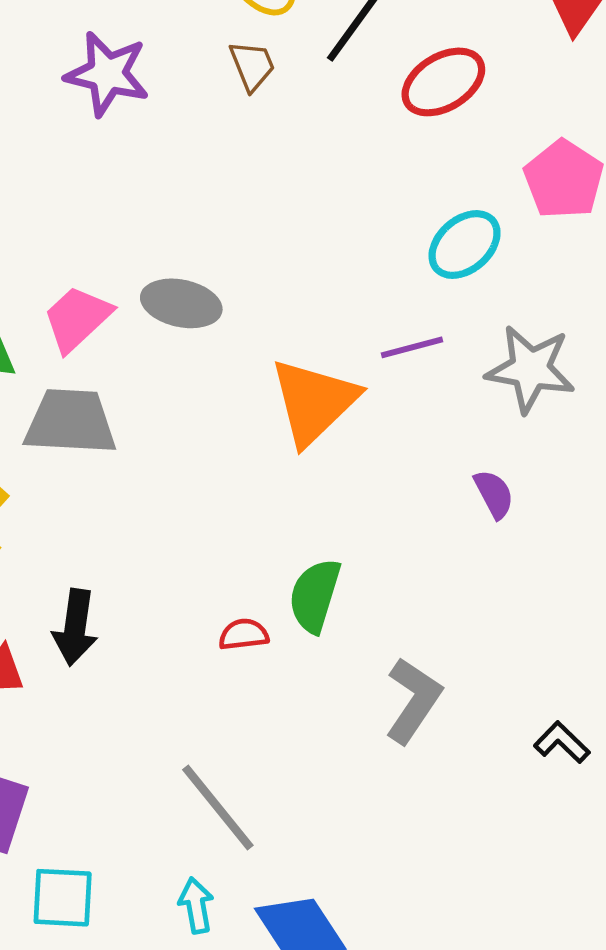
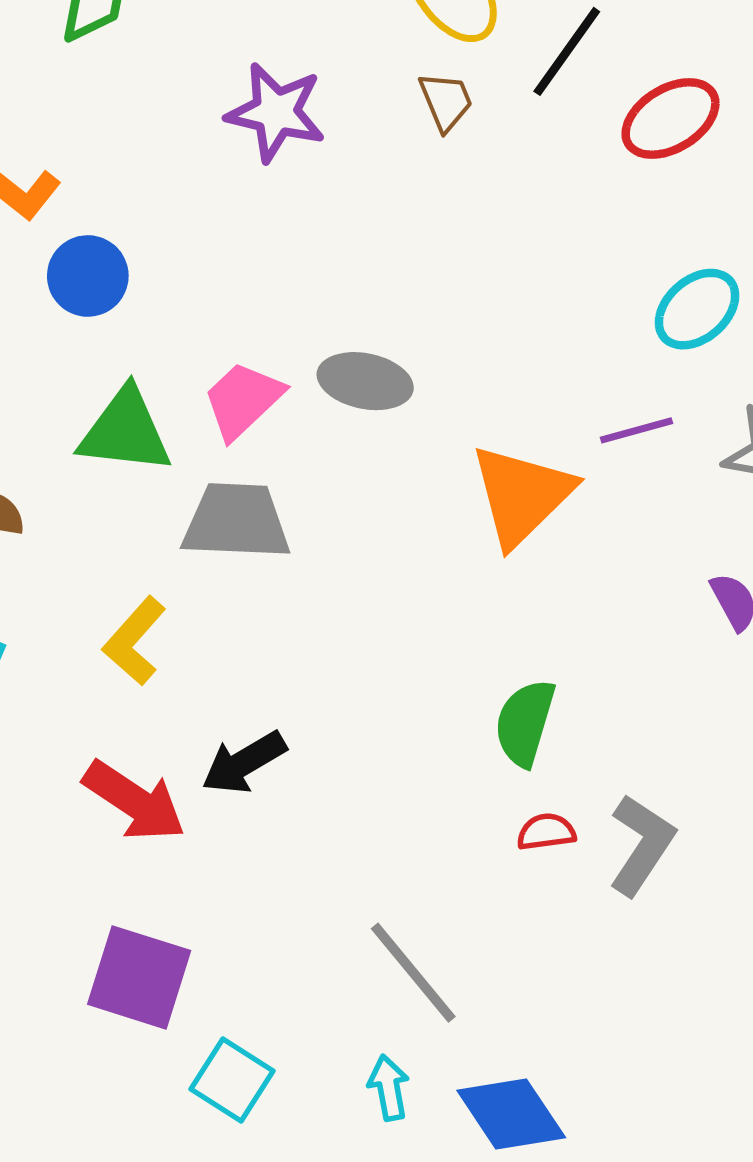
black arrow: (75, 627) -> (244, 763), turned 52
red semicircle: (244, 634) -> (546, 832), moved
cyan square: (63, 898) -> (232, 1080), turned 30

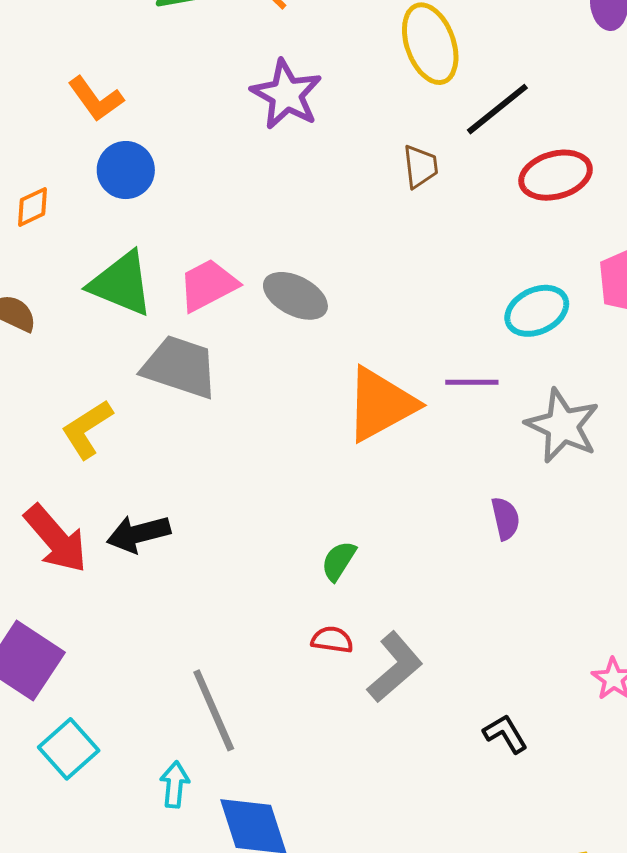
brown trapezoid: (446, 101) -> (420, 167), moved
green semicircle: (525, 723) -> (339, 561), size x0.7

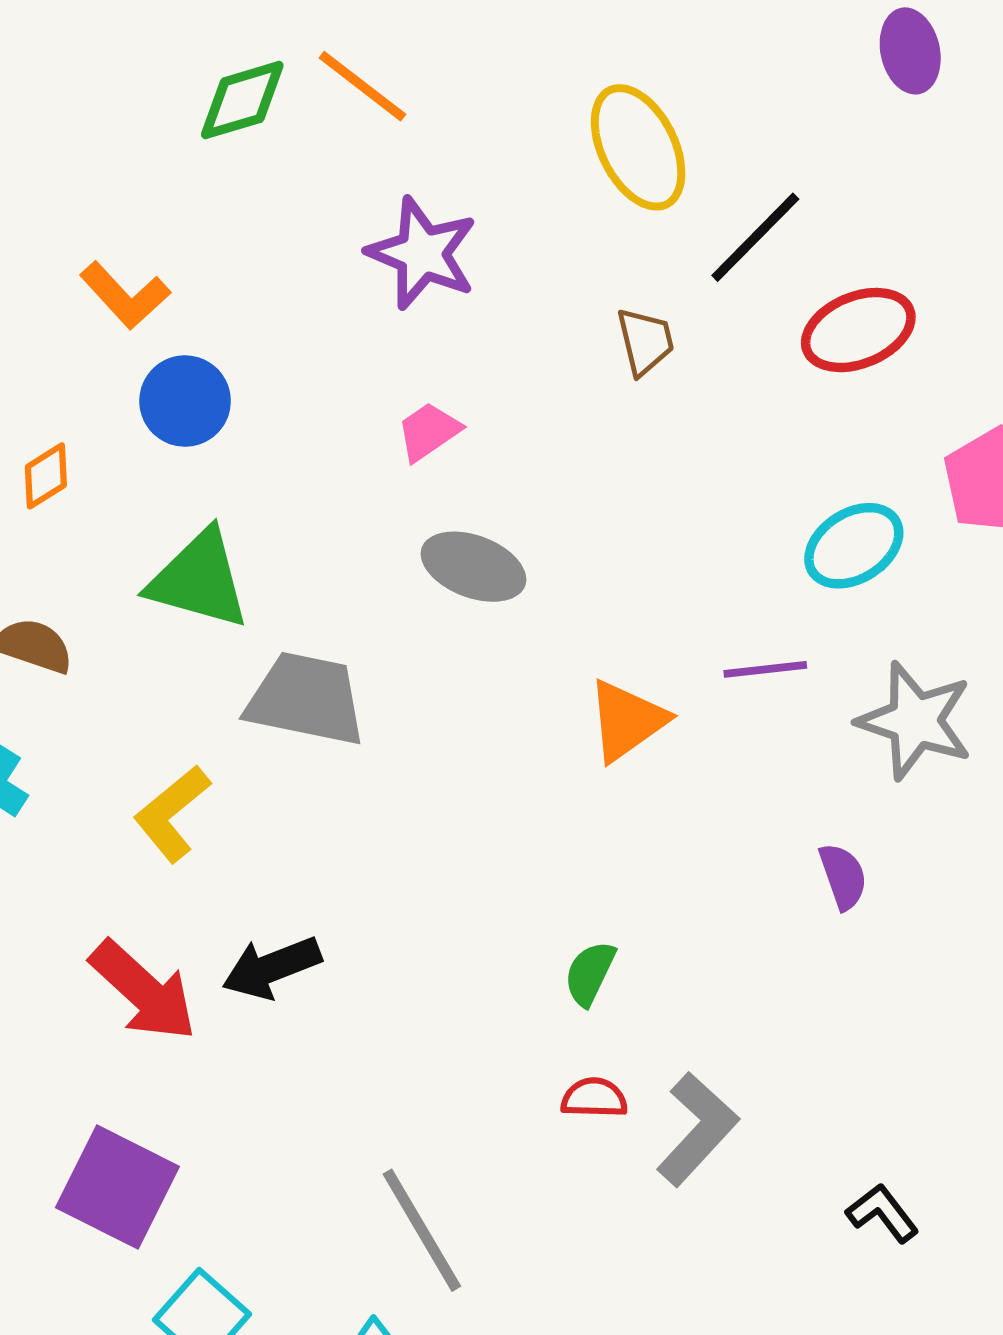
pink trapezoid: (208, 285) -> (428, 431), moved, size x0.7
orange triangle: (381, 404) -> (627, 721), size x0.7

